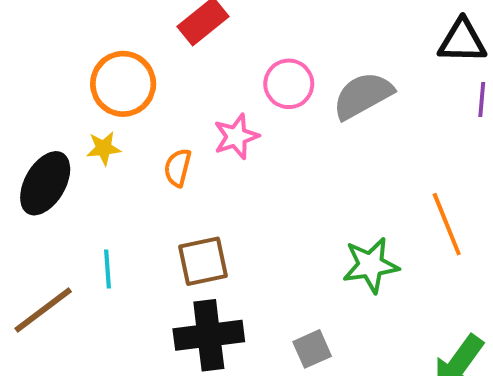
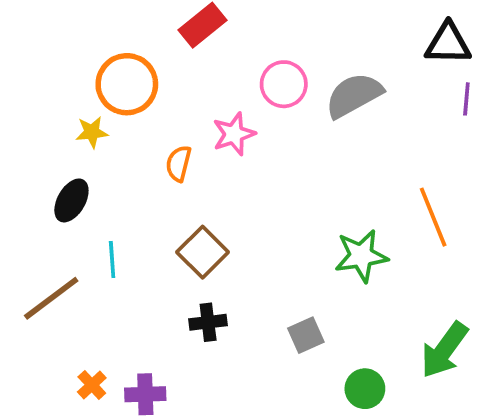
yellow star: (104, 148) -> (92, 132), moved
black ellipse: (45, 183) -> (71, 200), moved, size x0.7
brown square: (203, 261) -> (203, 252), turned -33
black cross: (209, 335) -> (208, 322), size x0.6

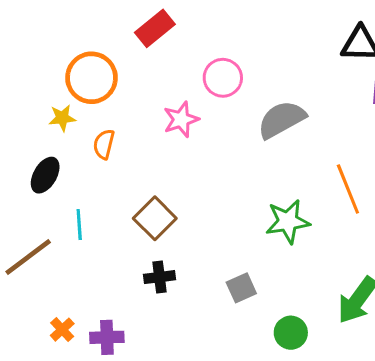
gray semicircle: (354, 95) -> (282, 119), moved
orange semicircle: (179, 164) -> (104, 144), moved

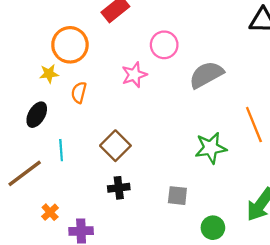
gray square: (241, 288) -> (177, 196), turned 30
orange cross: (62, 330) -> (50, 212), moved

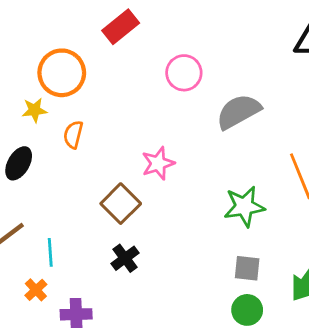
pink star: (134, 75) -> (158, 163), moved
cyan line: (61, 150) -> (50, 252), moved
black cross: (119, 188) -> (125, 258), turned -30
gray square: (177, 196) -> (247, 268), moved

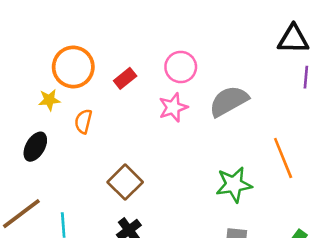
red rectangle: (121, 27) -> (125, 78), moved, size x0.7
pink star: (158, 163) -> (173, 107), moved

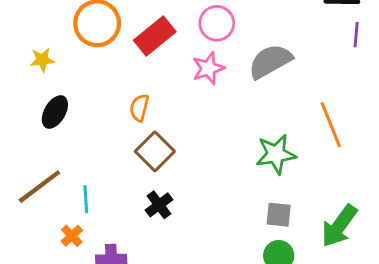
red rectangle: (125, 78) -> (155, 36), size x1.6
yellow star: (49, 100) -> (42, 60), moved
orange semicircle: (83, 121) -> (139, 108), moved

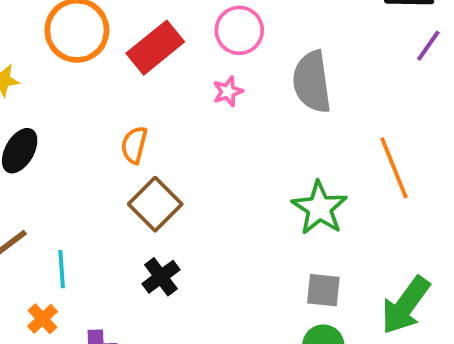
purple line: (356, 35) -> (428, 46), turned 30
gray semicircle: (270, 61) -> (312, 82), turned -69
pink star: (208, 68) -> (228, 91), size x0.7
green star: (276, 154) -> (320, 208), turned -30

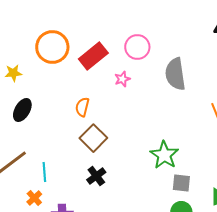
pink star: (228, 91) -> (122, 79), moved
green star: (320, 208) -> (164, 155), moved

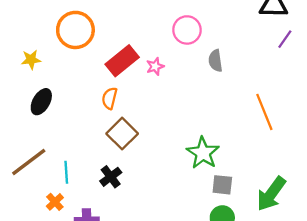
pink circle: (137, 47) -> (187, 30), moved
red rectangle: (93, 56) -> (122, 61), moved
gray semicircle: (175, 74) -> (215, 61), size x0.6
black cross: (96, 176) -> (111, 177), moved

